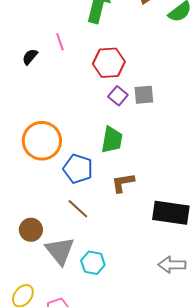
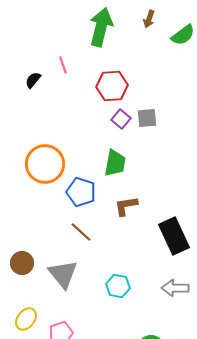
black rectangle: (171, 213) -> (174, 236), turned 57
brown circle: (31, 230) -> (22, 263), moved
cyan hexagon: (93, 263) -> (118, 286), moved

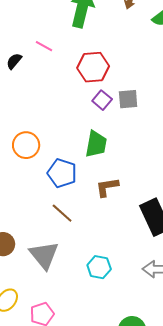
pink line: (63, 65) -> (44, 46), turned -42
orange circle: (45, 164) -> (26, 145), size x0.7

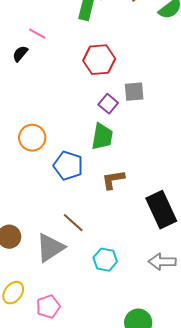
pink line: (44, 46) -> (37, 34), moved
purple square: (102, 100) -> (108, 104), moved
brown line: (62, 213) -> (73, 223), moved
gray triangle: (44, 255) -> (50, 248), turned 36

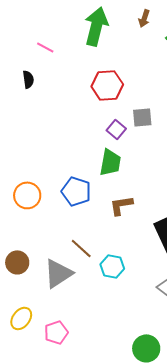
pink line: (37, 34) -> (45, 47), moved
black semicircle: (20, 54) -> (28, 79), turned 132
orange circle: (32, 138) -> (27, 195), moved
cyan hexagon: (105, 260) -> (112, 266), moved

